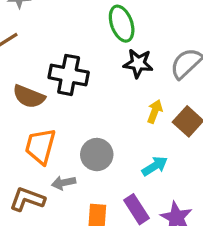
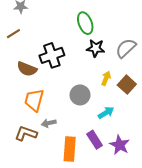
black cross: (69, 75) -> (52, 55), turned -30
gray circle: (97, 155) -> (80, 95), moved

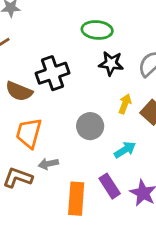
green ellipse: (85, 23) -> (97, 30), turned -65

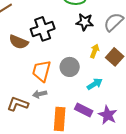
orange trapezoid: (29, 133) -> (42, 71), moved
purple rectangle: (110, 186) -> (84, 110), turned -30

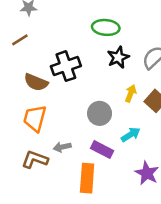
black star: (85, 22) -> (118, 57), turned -30
orange trapezoid: (42, 71) -> (35, 118), moved
purple rectangle: (84, 110) -> (102, 149), moved

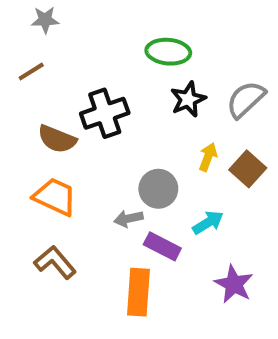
orange trapezoid: (35, 118) -> (55, 197), turned 100
gray arrow: (62, 147) -> (129, 219), moved
brown L-shape: (35, 159) -> (55, 262), turned 30

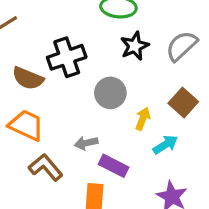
yellow arrow: (208, 157) -> (143, 119), moved
gray circle: (158, 189) -> (110, 93), moved
cyan arrow: (208, 223) -> (165, 145), moved
brown L-shape: (55, 262) -> (46, 167), moved

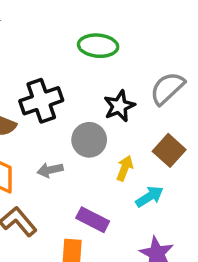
black star: (135, 46) -> (119, 106), moved
gray arrow: (86, 143) -> (50, 170), moved

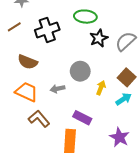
black cross: (41, 101) -> (47, 30), moved
black star: (119, 106) -> (99, 38), moved
cyan arrow: (150, 197) -> (124, 99), moved

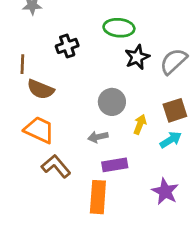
brown line: (14, 27) -> (22, 64), moved, turned -56
black cross: (47, 30) -> (67, 46), size x0.7
brown square: (127, 77) -> (175, 110), turned 30
gray arrow: (58, 89) -> (98, 137), moved
purple rectangle: (82, 118) -> (115, 165), turned -36

